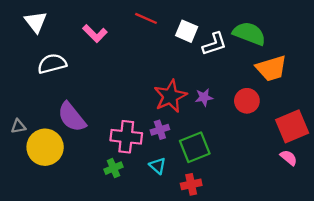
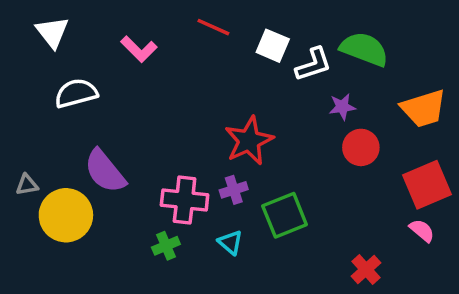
orange trapezoid: (271, 68) -> (424, 108), moved
purple star: (204, 97) -> (342, 107), moved
red cross: (191, 184) -> (366, 269), moved, turned -30

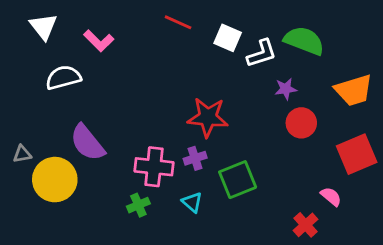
pink L-shape: (139, 49) -> (99, 41), moved
red star: (249, 141) -> (208, 117), turned 30
pink semicircle: (422, 231) -> (331, 197), moved

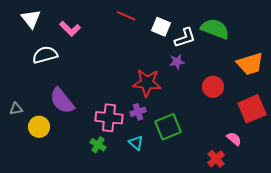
purple star: (286, 89) -> (177, 62), moved
yellow circle: (55, 180) -> (39, 127), size x0.7
green cross: (138, 205) -> (98, 145), turned -35

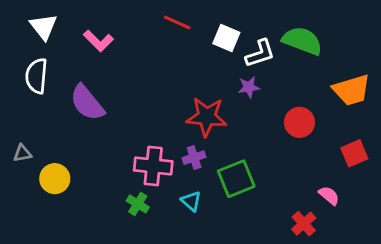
white semicircle: (45, 55) -> (36, 76), moved, turned -70
purple semicircle: (62, 101) -> (87, 103), moved
red square: (252, 109) -> (354, 153), size x0.7

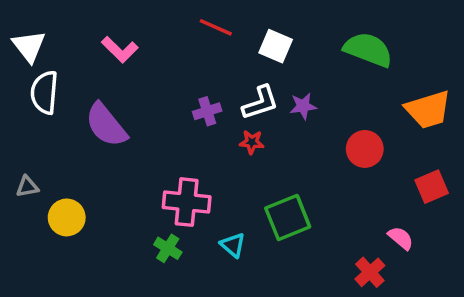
white triangle: (44, 27) -> (29, 46), moved
white L-shape: (260, 53) -> (260, 103), moved
red star: (207, 117) -> (252, 142), size x0.5
purple cross: (194, 158) -> (207, 111), moved

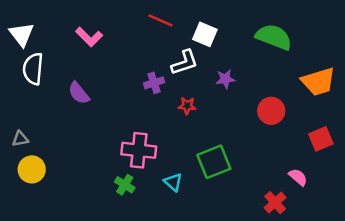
white L-shape: (260, 103) -> (185, 62), moved
purple semicircle: (106, 125) -> (79, 93), size x0.7
yellow circle: (67, 217) -> (32, 169), moved

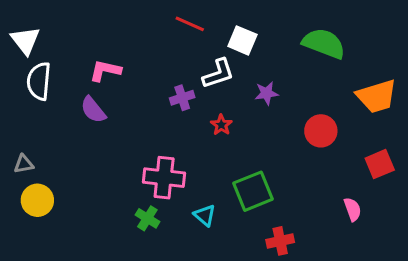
pink L-shape: (89, 37) -> (105, 71), moved, turned 148
red star: (187, 106) -> (221, 125), turned 30
pink semicircle: (298, 177) -> (353, 209), turned 30
red cross: (275, 203) -> (280, 241), moved, turned 30

